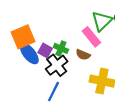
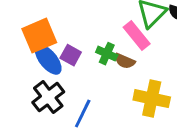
green cross: (61, 48) -> (107, 54), moved
black cross: (57, 65) -> (48, 97), moved

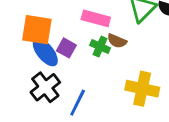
orange square: (39, 36) -> (37, 30), turned 32
pink rectangle: (137, 36) -> (96, 18), moved, turned -36
brown semicircle: (125, 61) -> (117, 41), moved

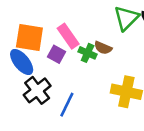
pink rectangle: (96, 18) -> (68, 36), moved, turned 40
blue ellipse: (45, 52) -> (22, 62), moved

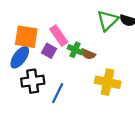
brown semicircle: (103, 48) -> (88, 54), moved
blue ellipse: (22, 62) -> (20, 57), turned 75
black cross: (37, 90) -> (33, 81), turned 30

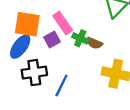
purple square: (49, 51) -> (52, 40), turned 32

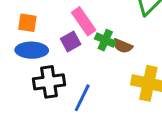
orange square: (27, 24) -> (27, 23), moved, size x0.6
blue ellipse: (20, 47) -> (32, 50), turned 55

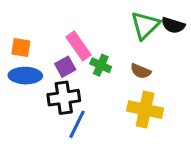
brown semicircle: (122, 46) -> (141, 71), moved
black cross: (49, 82) -> (64, 98), moved

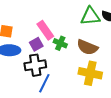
green triangle: (145, 25) -> (90, 16), turned 40
brown semicircle: (141, 71) -> (87, 47), size x1.5

